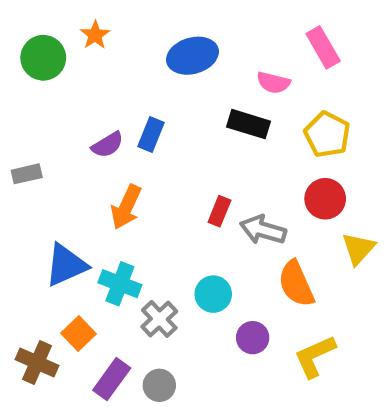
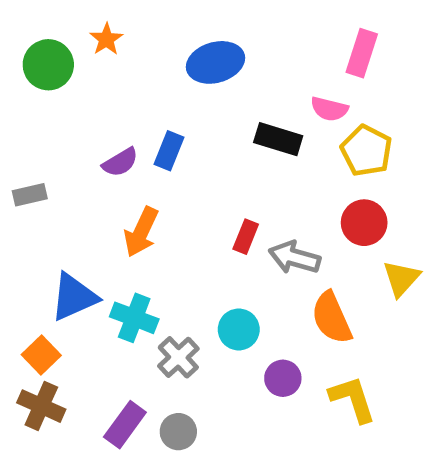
pink rectangle: (323, 47) -> (362, 53), turned 48
pink semicircle: (273, 83) -> (329, 109), moved
orange square: (78, 333) -> (41, 355), moved
yellow L-shape: (315, 356) -> (352, 399), turned 96

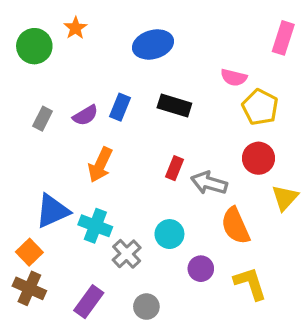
pink rectangle: (362, 53) -> (283, 38), moved
black rectangle: (278, 139) -> (174, 105), moved
gray rectangle: (30, 195) -> (43, 119), moved, turned -50
gray circle: (178, 432) -> (146, 307), moved

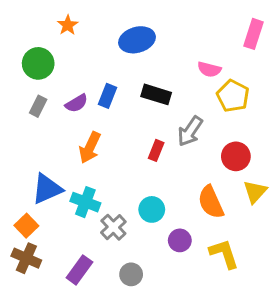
green circle: (34, 46) -> (38, 63), moved
red circle: (258, 158) -> (236, 156), moved
gray arrow: (209, 183) -> (190, 131), moved, turned -72
yellow triangle: (285, 198) -> (255, 192), moved

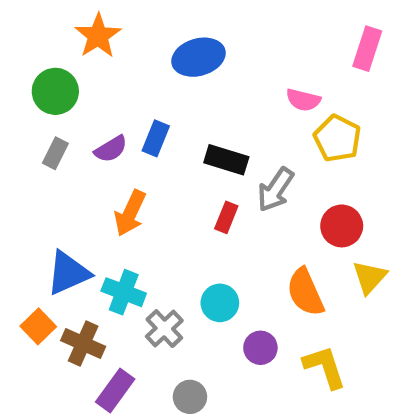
orange star: (68, 25) -> (98, 36), size x1.5
black rectangle: (156, 94) -> (226, 160), moved
brown cross: (26, 258) -> (83, 343), moved

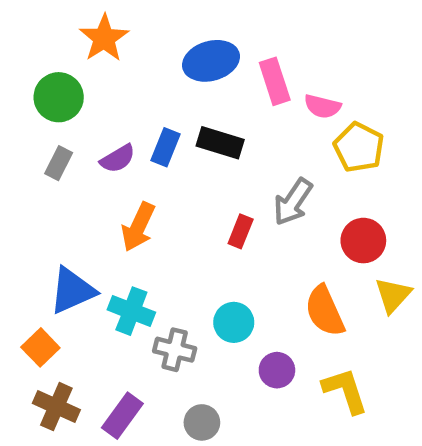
pink rectangle: (367, 49) -> (275, 81), moved, turned -36
black rectangle: (226, 160) -> (220, 143), moved
gray cross: (164, 329) -> (175, 350), turned -33
brown cross: (83, 343) -> (56, 407), moved

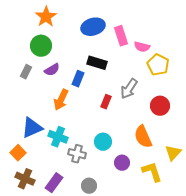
green circle: (59, 97) -> (41, 46), moved
blue rectangle: (166, 147) -> (78, 79), moved
yellow triangle: (393, 295) -> (173, 153), moved

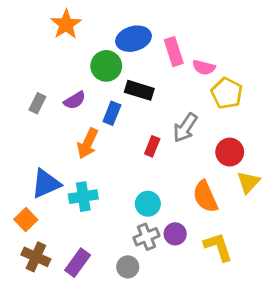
green circle: (41, 46) -> (106, 66), moved
cyan cross: (58, 137) -> (83, 197), turned -30
yellow triangle: (173, 153) -> (248, 182), moved
gray cross: (77, 154) -> (146, 237), moved, turned -36

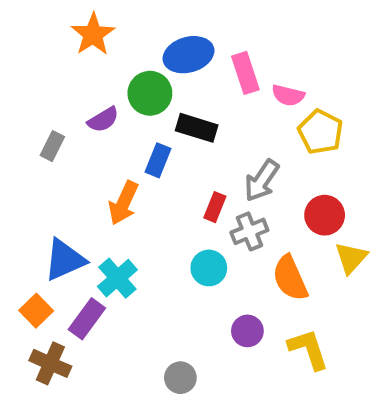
purple semicircle: (75, 100) -> (103, 120), moved
cyan cross: (83, 197) -> (117, 278), turned -32
cyan circle: (148, 204) -> (209, 268), moved
gray cross: (146, 237) -> (249, 231), moved
purple rectangle: (78, 263) -> (87, 319), moved

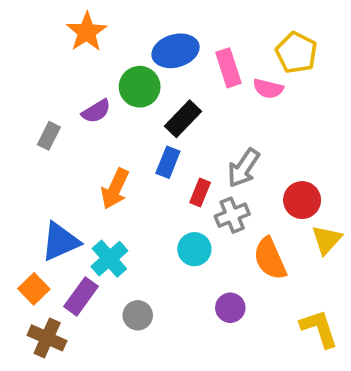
black rectangle: (197, 128) -> (183, 119), turned -63
yellow pentagon: (321, 132) -> (296, 53), moved
blue rectangle: (158, 160) -> (168, 162), moved
yellow L-shape: (308, 349) -> (319, 329), moved
gray circle: (180, 378) -> (138, 315), moved

